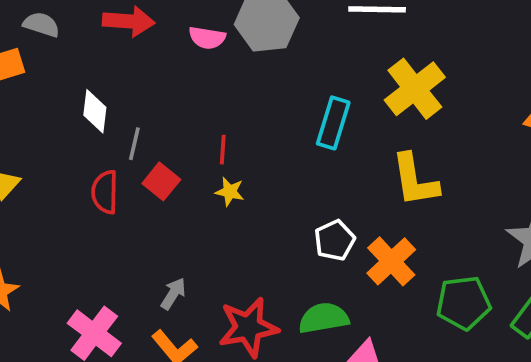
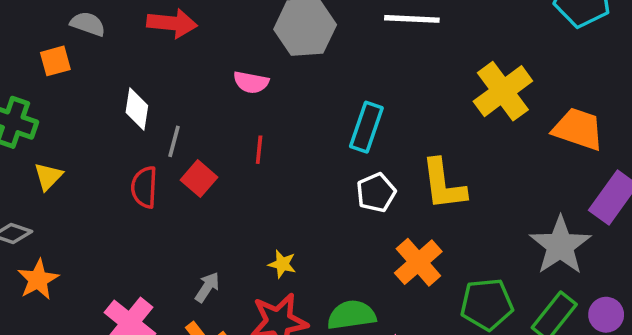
pink semicircle: (207, 38) -> (251, 82), moved
yellow cross: (415, 89) -> (503, 91), moved
yellow star: (230, 192) -> (282, 264), moved
white pentagon: (335, 240) -> (376, 193), moved

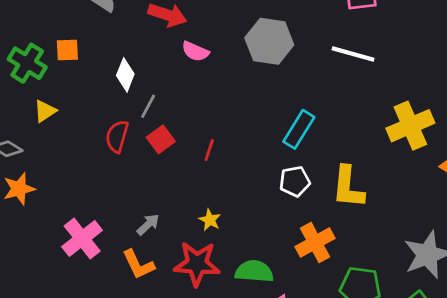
orange square: (55, 61) -> (67, 50), moved
pink semicircle: (251, 82) -> (195, 51), moved
red line: (259, 150) -> (209, 150), moved

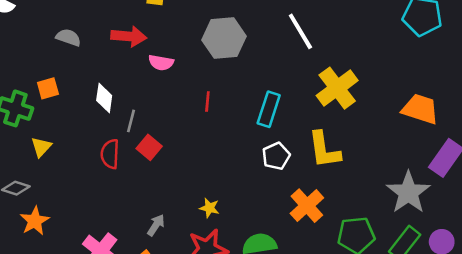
white line: (353, 54) -> (300, 31), turned 57
yellow cross: (410, 126) -> (337, 88), moved
red line: (209, 150) -> (207, 101), moved

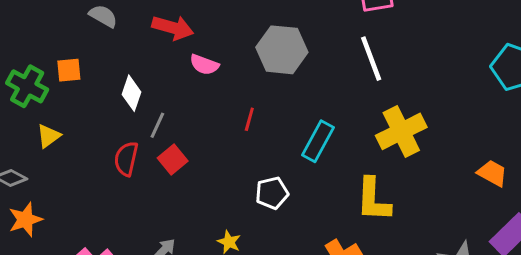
orange trapezoid: (420, 109) -> (492, 173), size x0.7
white pentagon: (276, 156) -> (272, 193), moved

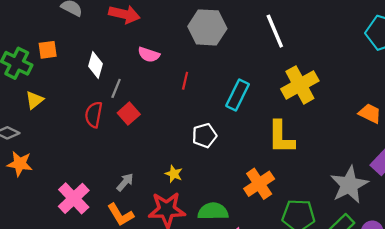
pink semicircle: (204, 65) -> (149, 55), moved
orange star: (25, 220) -> (20, 164), turned 30

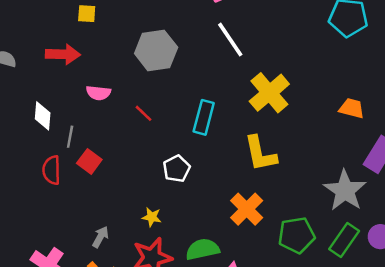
red line: (185, 81) -> (144, 113), turned -48

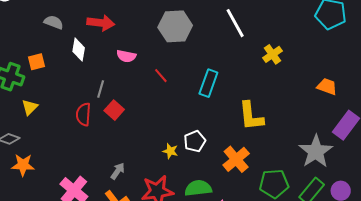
yellow cross: (269, 93) -> (273, 54), moved, size x0.6
white diamond: (43, 116) -> (79, 50), moved
white pentagon: (177, 169) -> (195, 141), moved
yellow star: (152, 217) -> (170, 151), moved

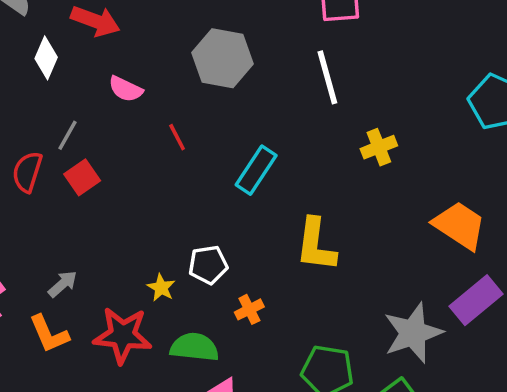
orange trapezoid: (327, 86) -> (460, 225), size x1.5
yellow star: (170, 151) -> (161, 288), moved
orange cross: (236, 159) -> (249, 309), moved, size x0.6

